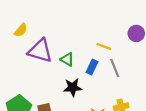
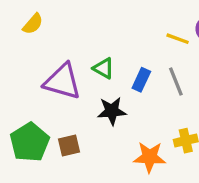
yellow line: (104, 46) -> (178, 39), moved
purple triangle: (40, 51) -> (62, 81), moved

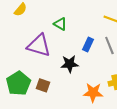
green triangle: (104, 68) -> (60, 24), moved
brown square: (69, 146) -> (43, 85), turned 32

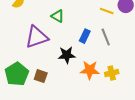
purple triangle: (39, 45) -> (37, 37), turned -35
orange star: (93, 93) -> (90, 70), moved

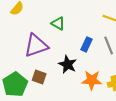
black star: (67, 55) -> (68, 64), turned 30
brown square: (41, 76) -> (39, 77), moved

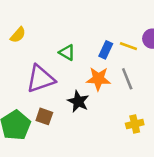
blue rectangle: (86, 44) -> (106, 50), moved
orange star: (92, 80) -> (98, 79), moved

